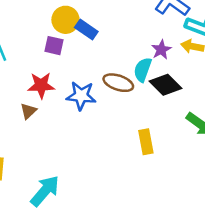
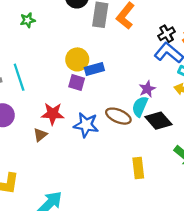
blue rectangle: (86, 30) -> (94, 69), turned -54
purple square: (54, 46) -> (77, 83), moved
purple star: (161, 50) -> (147, 89), moved

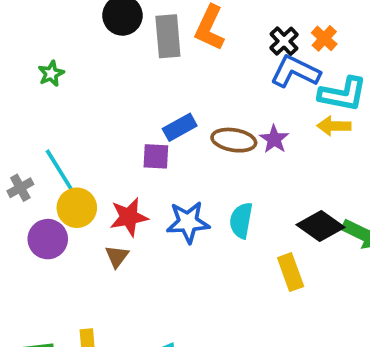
yellow circle: (77, 59) -> (77, 208), moved
cyan semicircle: (140, 106) -> (241, 220), moved
brown ellipse: (118, 116) -> (234, 140), moved
black diamond: (158, 121) -> (320, 226), moved

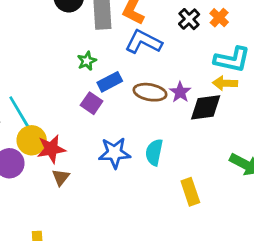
blue L-shape: (295, 72) -> (143, 42), moved
green star: (51, 74) -> (87, 61), moved
purple square: (156, 156) -> (92, 103), turned 30
red star: (129, 217) -> (51, 149), moved
black diamond: (320, 226) -> (206, 107), moved, turned -44

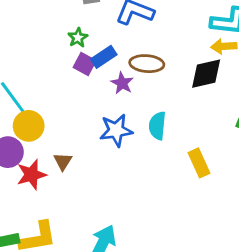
purple star: (180, 92) -> (122, 83), moved
purple square: (92, 103) -> (85, 64), moved
red star: (51, 149) -> (31, 175), moved

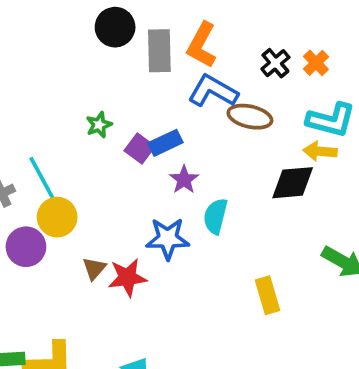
green star: (78, 38) -> (99, 125), moved
brown ellipse: (147, 64) -> (250, 117), moved
cyan semicircle: (157, 126) -> (215, 216), moved
red star: (31, 175) -> (127, 277), moved

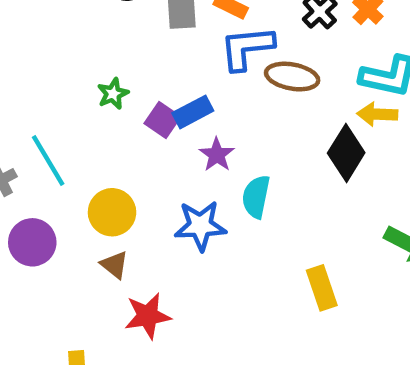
blue L-shape: (213, 91) -> (247, 48), turned -33
black diamond: (293, 183) -> (346, 153), turned -51
yellow circle: (57, 217) -> (112, 212), moved
brown triangle: (94, 268) -> (114, 265), turned -30
red star: (127, 277) -> (148, 316), moved

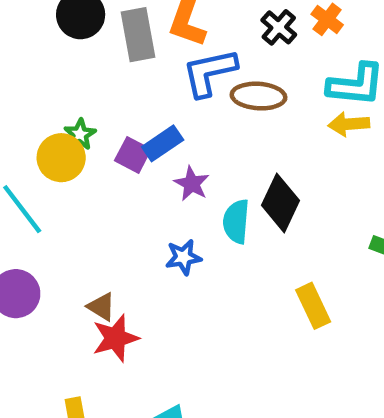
black diamond: (346, 153) -> (280, 203), moved
yellow circle: (112, 212) -> (61, 158), moved
blue star: (200, 226) -> (183, 257), size x0.7
red star: (148, 316) -> (116, 338), moved

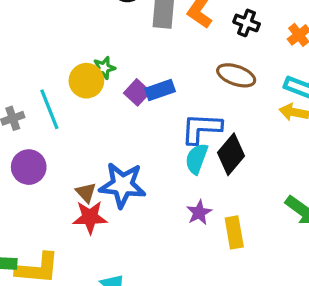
black cross: (279, 27) -> (247, 23), moved, turned -35
blue L-shape: (210, 73) -> (201, 128), moved
purple star: (192, 184) -> (199, 212), moved
blue star: (183, 257) -> (122, 185), moved, size x1.8

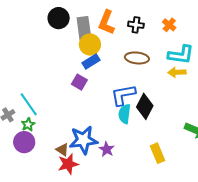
green star: (104, 68) -> (28, 125), moved
yellow circle: (86, 81) -> (90, 45), moved
blue rectangle: (160, 90) -> (91, 62), moved
purple star: (199, 212) -> (107, 149), moved

